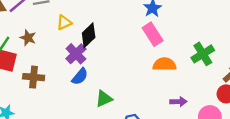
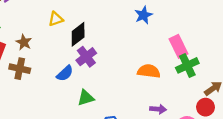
pink rectangle: (153, 34) -> (179, 46), moved
brown star: (28, 38) -> (24, 42), moved
purple cross: (76, 54) -> (86, 57), moved

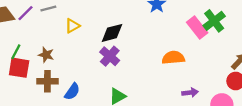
black diamond: (78, 34) -> (112, 33), moved, turned 35
green cross: (187, 65) -> (214, 21), moved
blue semicircle: (65, 73) -> (72, 92), moved

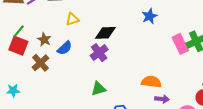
orange semicircle: (173, 58) -> (151, 82), moved
brown cross: (47, 81) -> (40, 63), turned 36
blue semicircle: (72, 92) -> (65, 48), moved

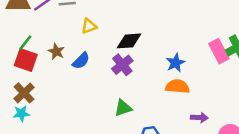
blue star: (150, 16) -> (175, 63), moved
brown cross: (40, 63) -> (24, 93), moved
orange semicircle: (151, 82) -> (177, 86), moved

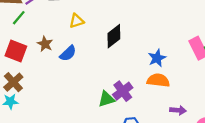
black diamond: (129, 41) -> (114, 36), turned -35
green line: (25, 43) -> (19, 18), moved
purple cross: (122, 65) -> (123, 91), moved

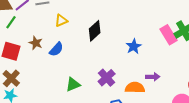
orange semicircle: (158, 80) -> (135, 88), moved
green triangle: (106, 99) -> (73, 85), moved
purple arrow: (178, 110) -> (153, 77), moved

